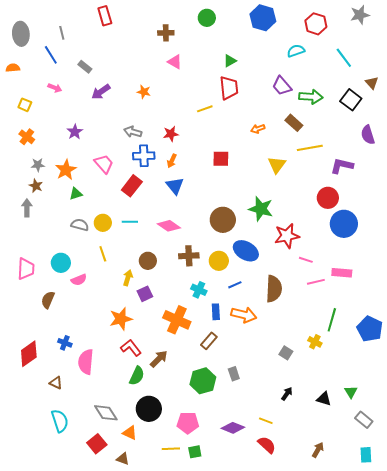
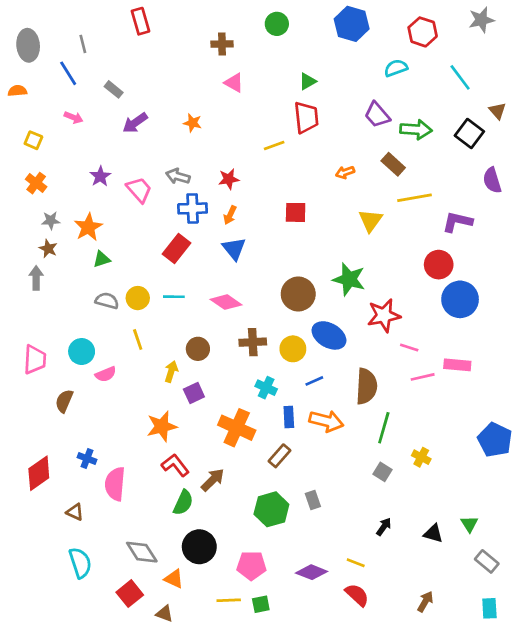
pink trapezoid: (104, 164) -> (139, 190), moved
green line: (332, 320) -> (384, 428), moved

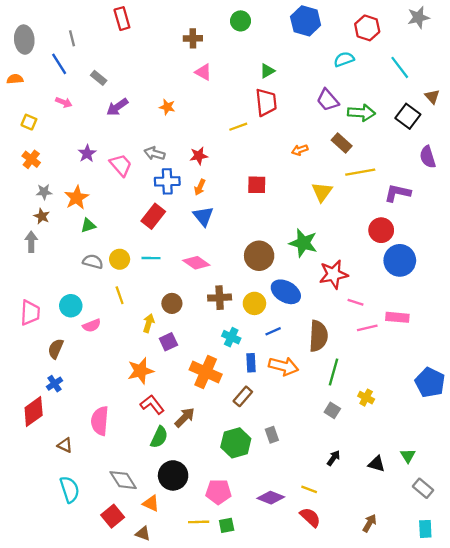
blue cross: (87, 458) -> (54, 384), moved, turned 35

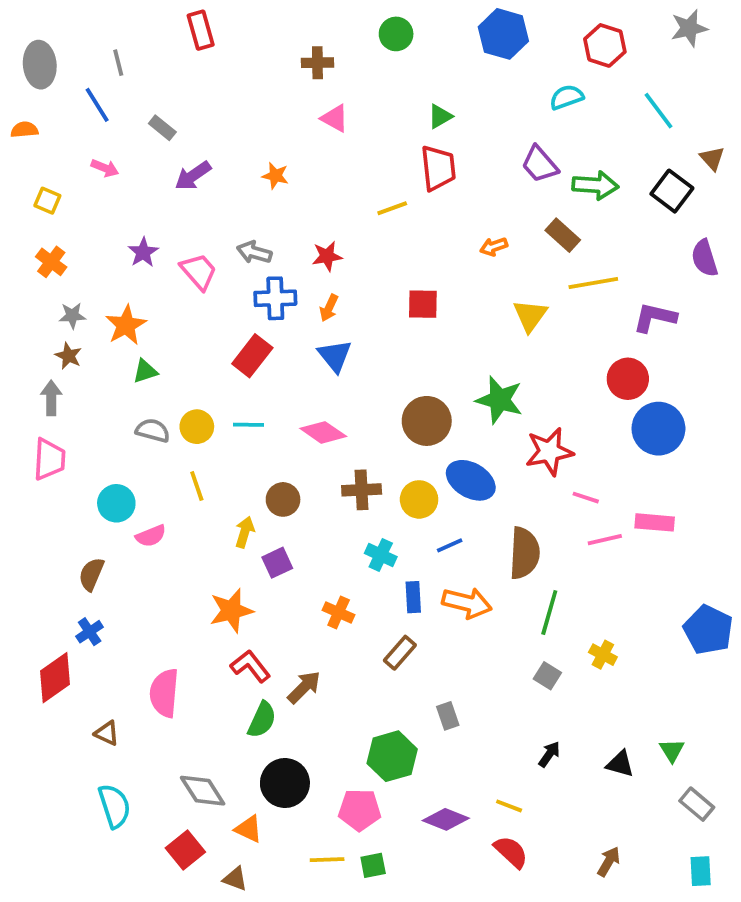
pink trapezoid: (30, 313) -> (49, 459), moved
orange cross: (206, 372) -> (339, 612), size x0.6
green hexagon: (236, 443) -> (392, 756), moved

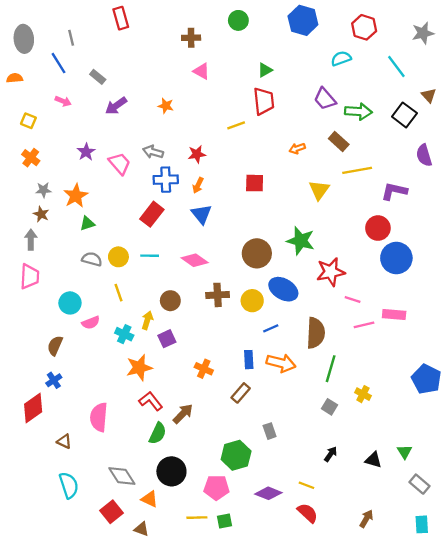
gray star: (689, 28) -> (423, 33), moved
cyan cross: (381, 555) -> (124, 334), moved

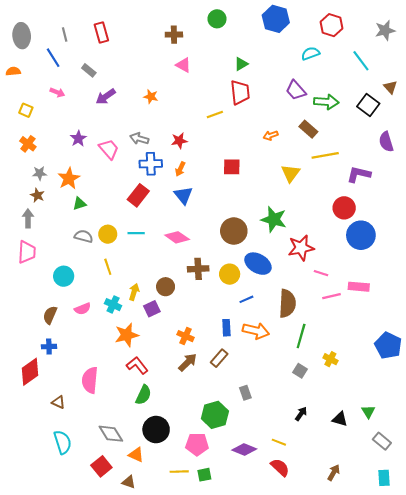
red rectangle: (121, 18) -> (101, 32), moved
brown circle: (170, 301) -> (166, 287), moved
pink semicircle: (91, 323) -> (83, 309), moved
blue cross: (54, 380) -> (49, 347), turned 32
brown arrow: (183, 414) -> (188, 362), moved

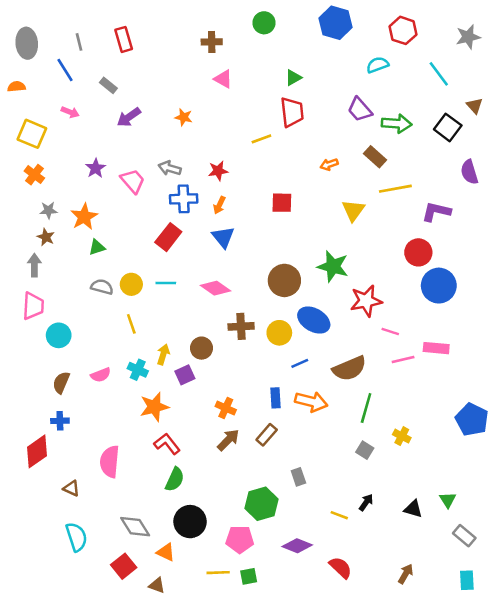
yellow square: (26, 110) -> (32, 134), size x1.6
cyan circle: (64, 276) -> (59, 335), moved
brown semicircle: (287, 303) -> (349, 368), turned 64
yellow line: (279, 442) -> (339, 515), moved

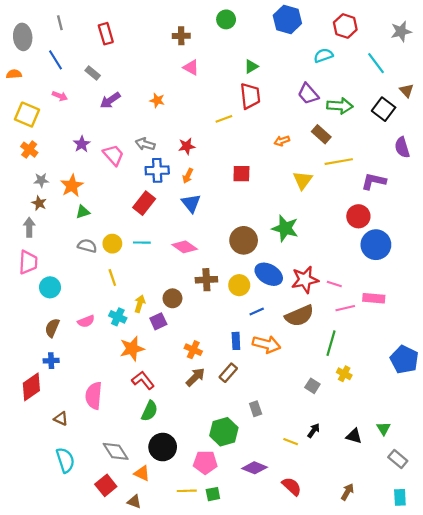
gray line: (79, 42) -> (60, 23), moved
red star: (366, 301) -> (305, 280), moved
green line: (366, 408) -> (331, 343), moved

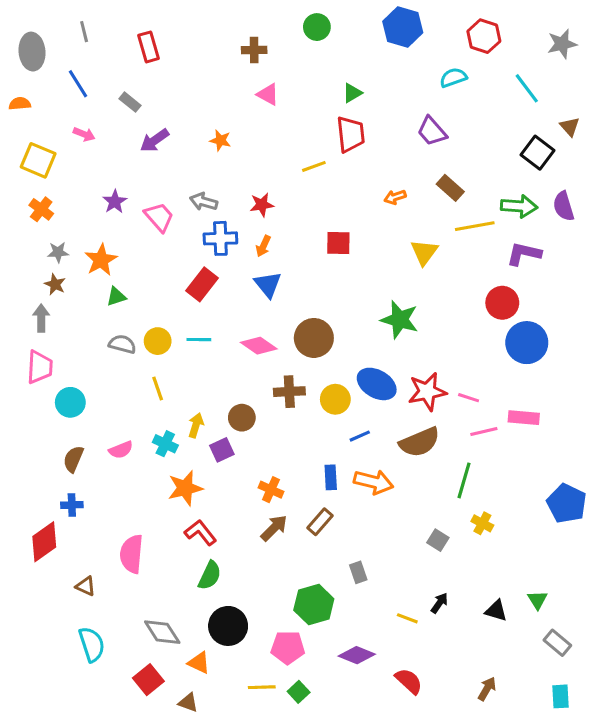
green arrow: (340, 106) -> (519, 206), moved
brown circle: (244, 240) -> (314, 338), moved
green square: (213, 494) -> (299, 692), turned -32

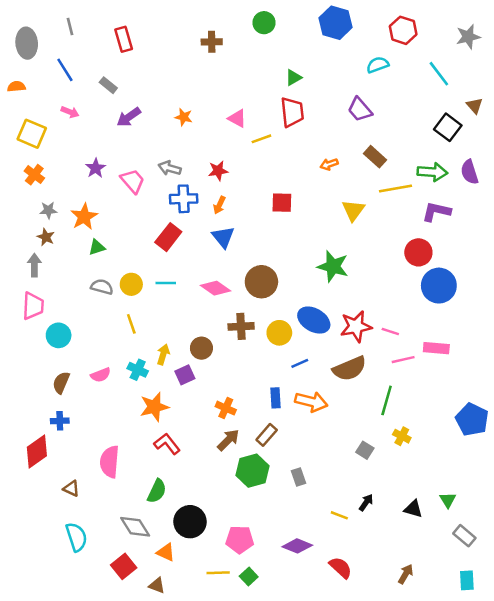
pink triangle: (268, 94) -> (237, 118), moved
green semicircle: (210, 575) -> (157, 491), moved
green hexagon: (314, 605) -> (253, 471), moved

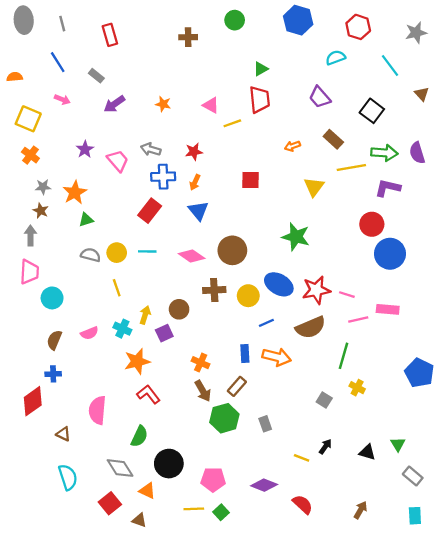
gray ellipse: (27, 43) -> (24, 20), moved
black square: (448, 127) -> (372, 111), moved
brown arrow: (228, 440) -> (203, 391), turned 105

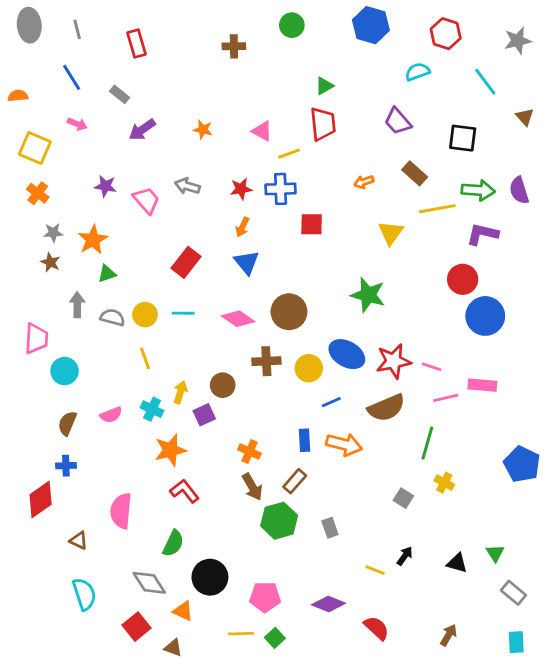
black square: (372, 111) -> (463, 138), turned -30
purple star: (85, 149) -> (105, 186), turned -30
blue cross: (163, 177) -> (281, 189), moved
gray arrow: (30, 236) -> (77, 305), moved

